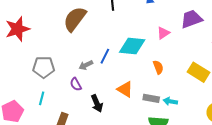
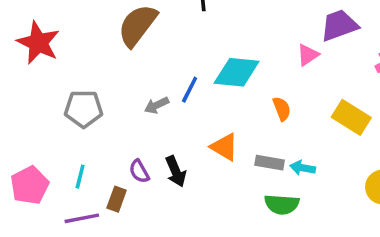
red star: (17, 29) -> (38, 43), turned -30
pink triangle: (163, 33) -> (308, 55), moved
purple semicircle: (76, 84) -> (139, 171), moved
cyan line: (42, 98) -> (80, 177), moved

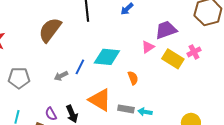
yellow rectangle: (351, 117) -> (173, 59), moved
orange triangle: (224, 147) -> (100, 100), size x1.4

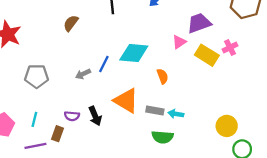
brown semicircle: (50, 30) -> (71, 23), size x0.6
purple semicircle: (51, 114) -> (72, 116), turned -56

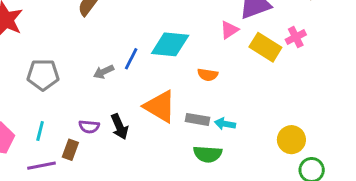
orange semicircle: (163, 76) -> (208, 75), turned 120

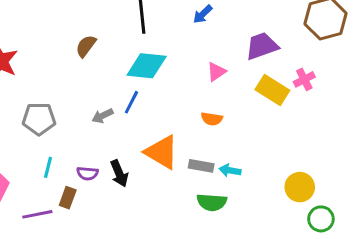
pink triangle: (229, 30) -> (216, 72), moved
cyan diamond: (170, 44) -> (147, 66), moved
cyan line: (40, 131) -> (48, 167), moved

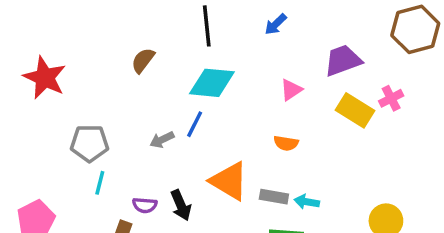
cyan line: (48, 167) -> (100, 183), moved

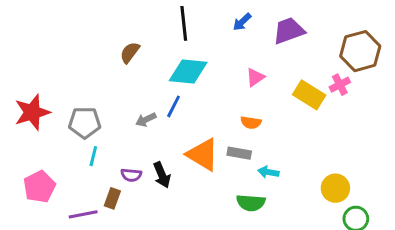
brown hexagon: (415, 29) -> (360, 51), moved
purple trapezoid: (343, 60) -> (289, 31), moved
red star: (45, 78) -> (32, 112), moved, turned 30
gray rectangle: (274, 197) -> (239, 153), moved

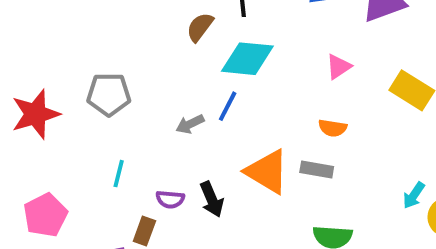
brown semicircle: (130, 53) -> (200, 27), moved
gray pentagon: (85, 123) -> (109, 94), moved
cyan arrow: (268, 172) -> (414, 195), moved, turned -66

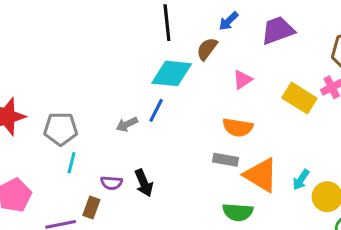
brown semicircle: (200, 27) -> (207, 49), moved
gray pentagon: (109, 94) -> (61, 129), moved
orange semicircle: (333, 128) -> (238, 127), size x1.4
orange triangle: (267, 172) -> (261, 175), moved

